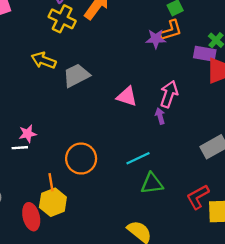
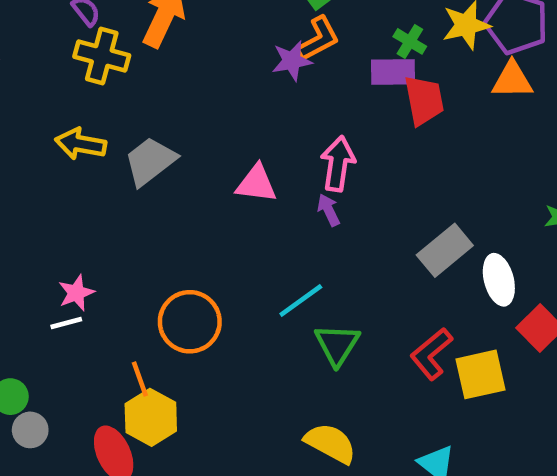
green triangle: (152, 183) -> (337, 345), turned -40

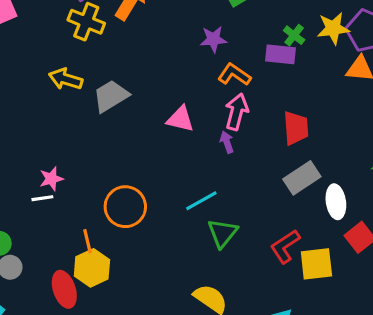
orange L-shape: (318, 39) -> (234, 75), moved, turned -124
red trapezoid: (424, 100) -> (296, 128), moved

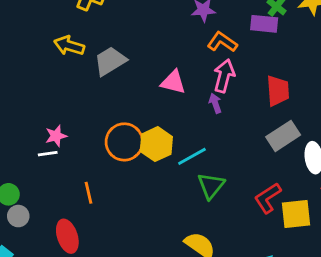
orange circle: (125, 207) -> (124, 142), moved
yellow hexagon: (92, 268) -> (156, 144), moved

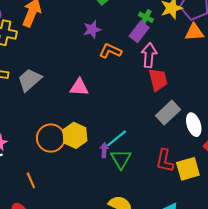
purple rectangle: (264, 24) -> (139, 32), turned -48
pink arrow: (224, 76) -> (149, 55), moved
purple arrow: (215, 103) -> (104, 150), moved, turned 32
cyan line: (192, 156) -> (117, 138), moved
red L-shape: (268, 198) -> (165, 161), turned -35

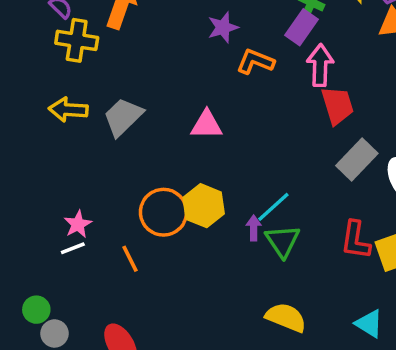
orange line: (31, 181) -> (130, 259), moved

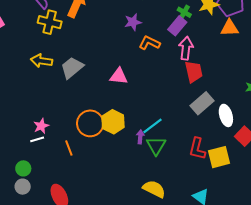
green circle: (36, 310) -> (23, 168), moved

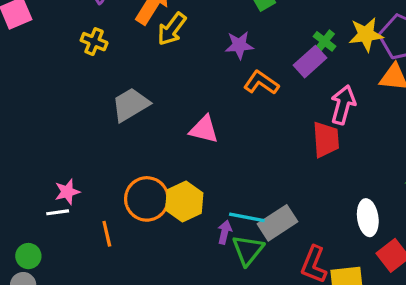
yellow cross: (50, 22) -> (94, 42), moved, size x0.7
pink arrow: (186, 48) -> (343, 105), moved
yellow arrow: (41, 61) -> (172, 29), moved, turned -70
gray rectangle: (202, 103) -> (278, 223), moved
cyan line: (153, 126) -> (247, 217), turned 40

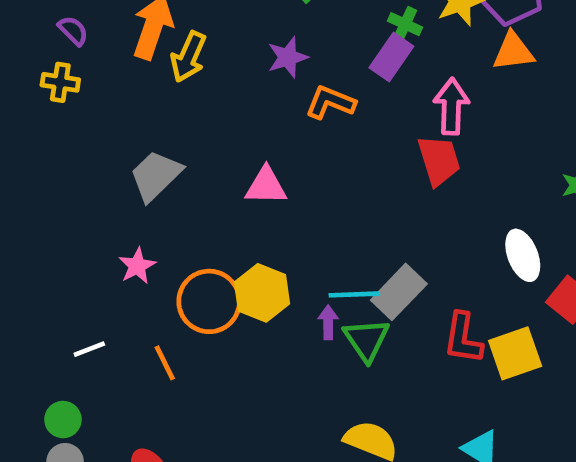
yellow cross: (94, 42) -> (60, 82), moved
pink star: (67, 192) -> (137, 266), moved

